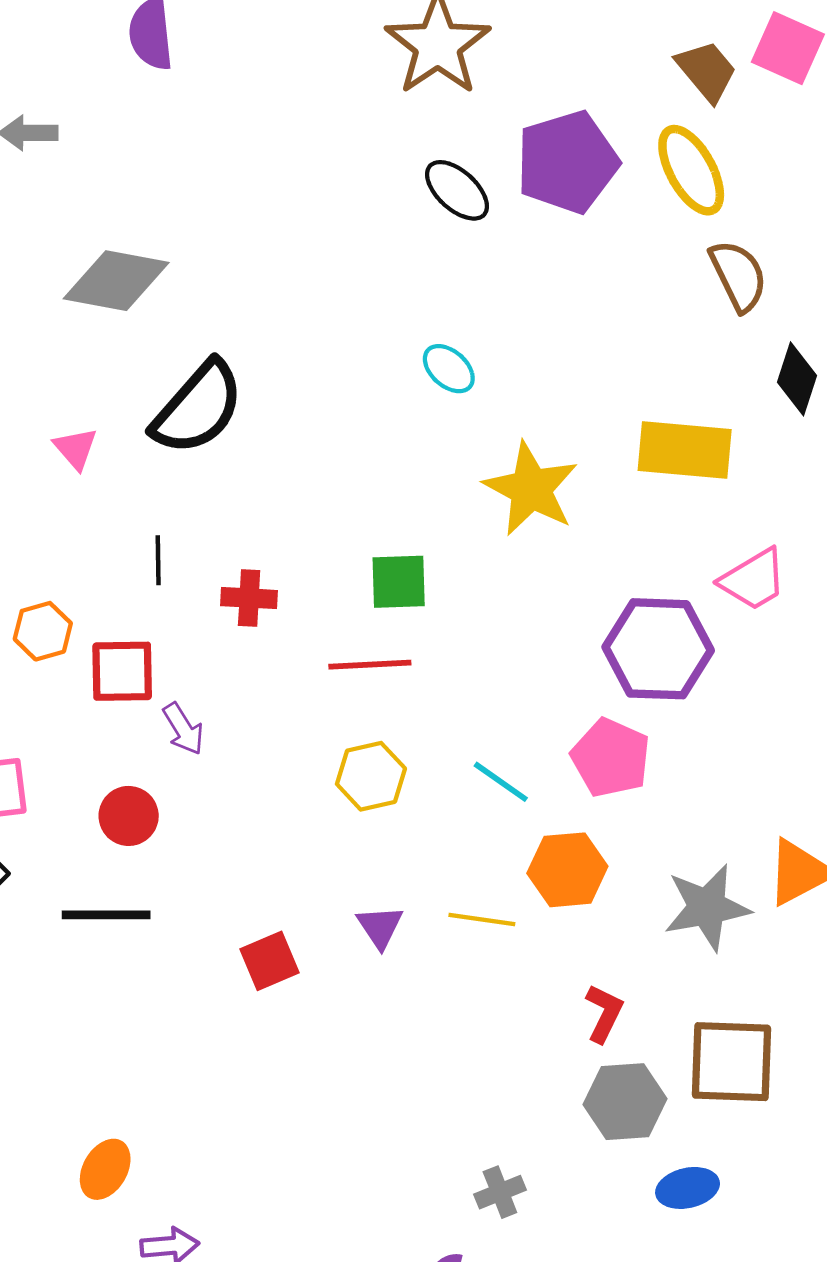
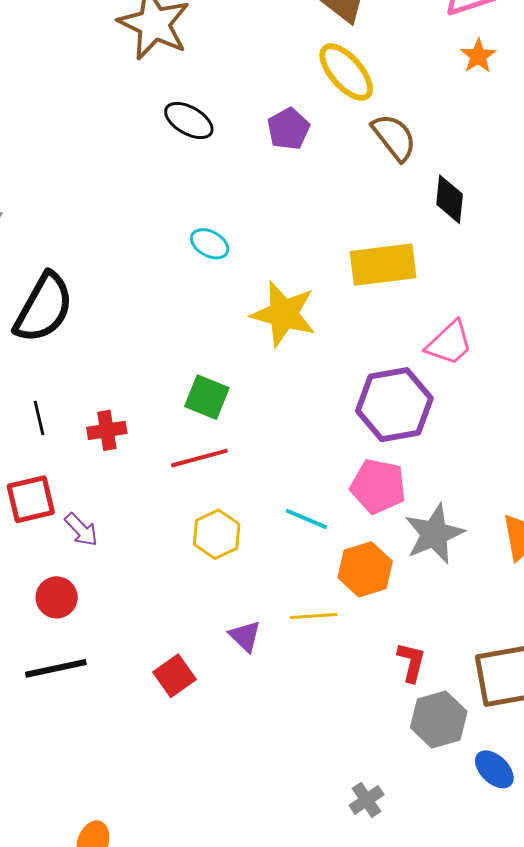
purple pentagon: (567, 162) -> (288, 129), moved, size x0.6
green square: (399, 582) -> (207, 397), turned 36
gray star: (707, 907) -> (434, 534), moved
blue ellipse: (688, 1188) -> (494, 769), turned 69

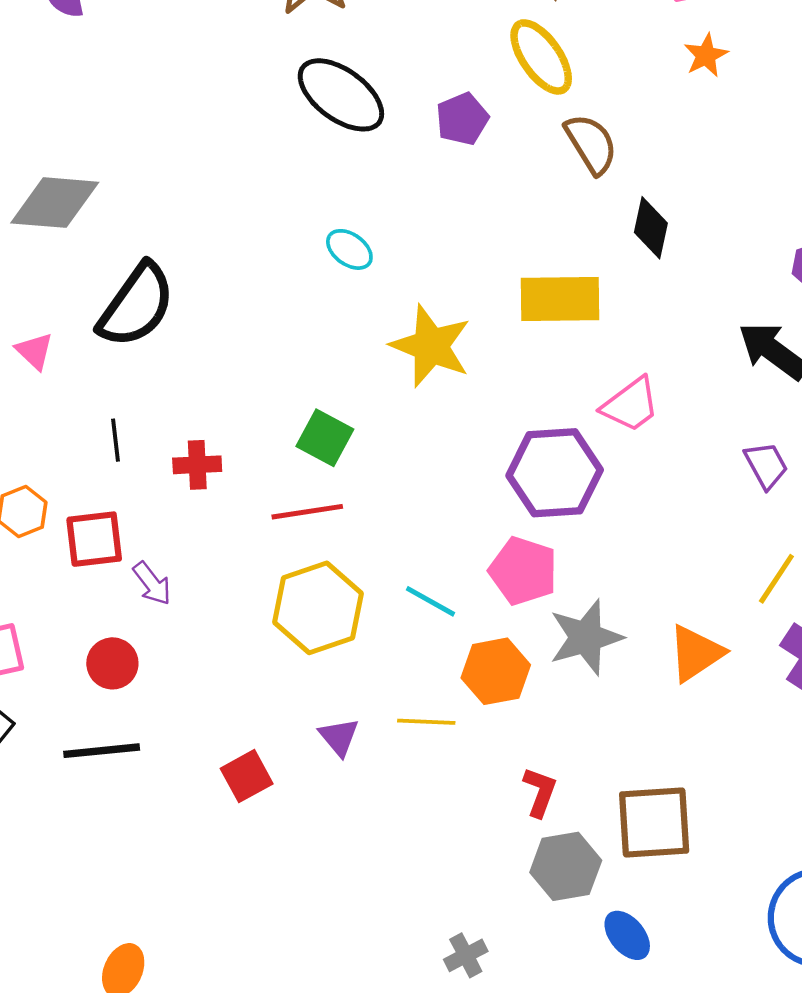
black ellipse: (189, 120) -> (341, 95), size x1.5
yellow hexagon: (217, 534) -> (318, 608), size x1.5

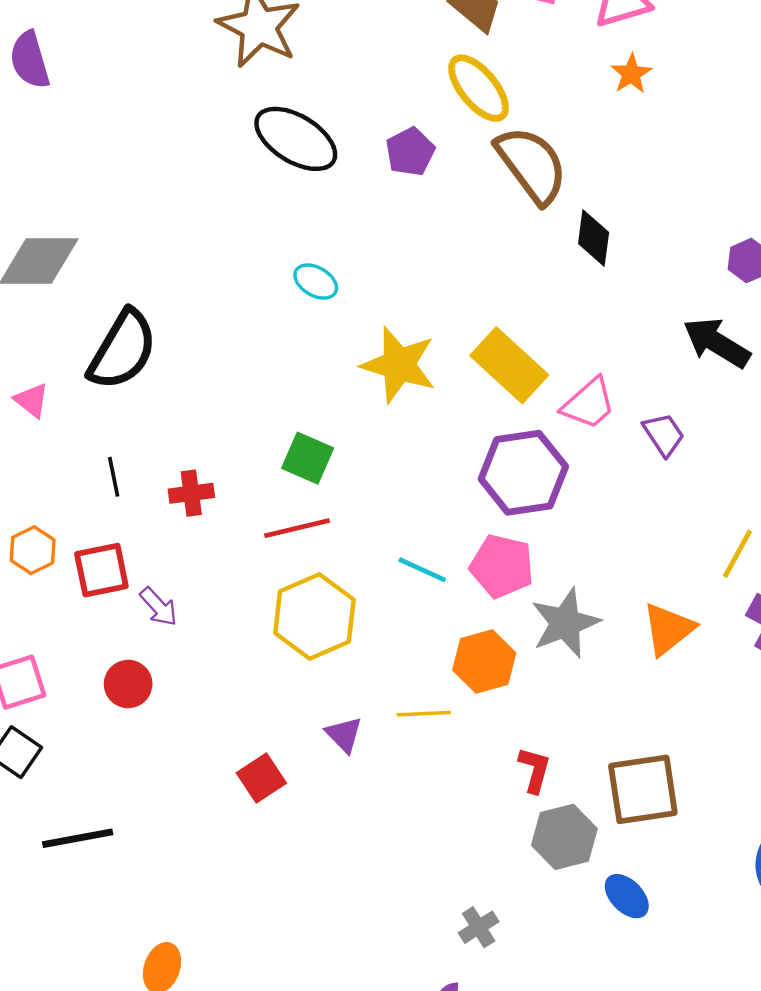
brown semicircle: (591, 144) -> (532, 165), size x1.4
yellow rectangle: (560, 299) -> (509, 365), moved, turned 48
purple trapezoid: (766, 465) -> (664, 434), moved
cyan line: (430, 601) -> (422, 570), moved
black line: (102, 751) -> (78, 838), moved

